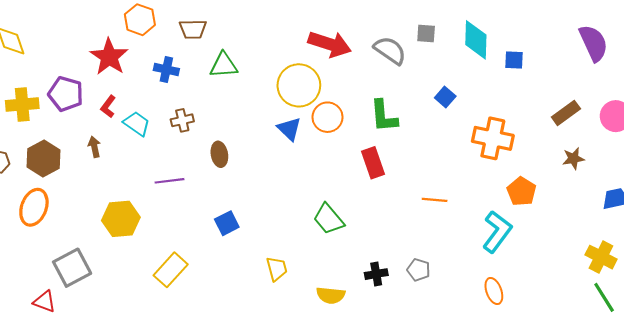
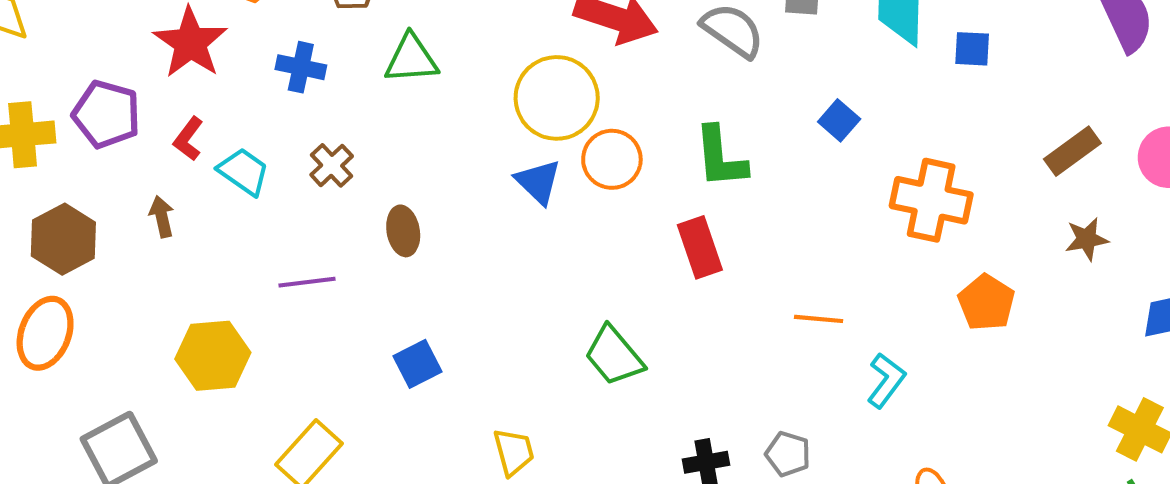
brown cross: (182, 120) -> (332, 165), turned -30
cyan L-shape: (497, 232) -> (886, 380), moved, size x0.7

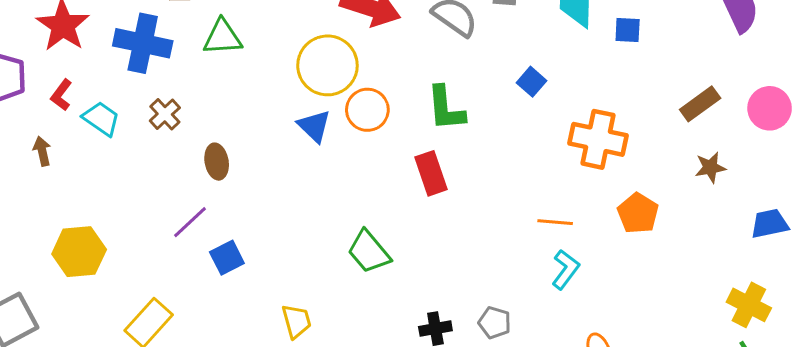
blue cross: (301, 67) -> (143, 43), size x1.6
purple line: (307, 282) -> (190, 222), moved, turned -36
orange line: (819, 319) -> (555, 222), moved

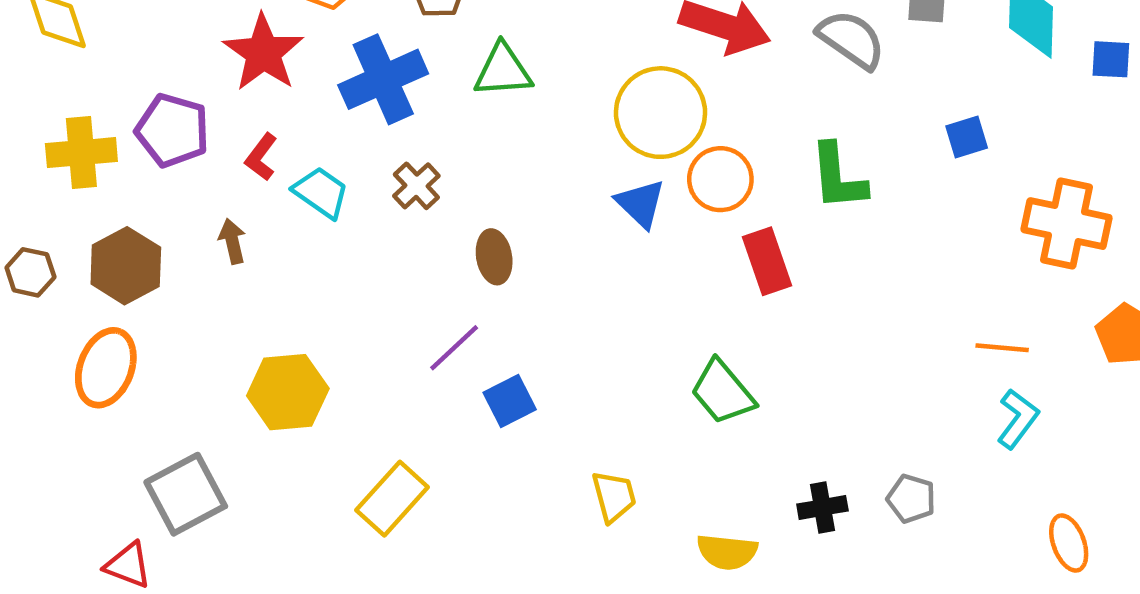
blue cross: (143, 43) -> (383, 79), turned -36
blue square: (531, 82) -> (967, 137), turned 32
red rectangle: (431, 173) -> (767, 261), moved

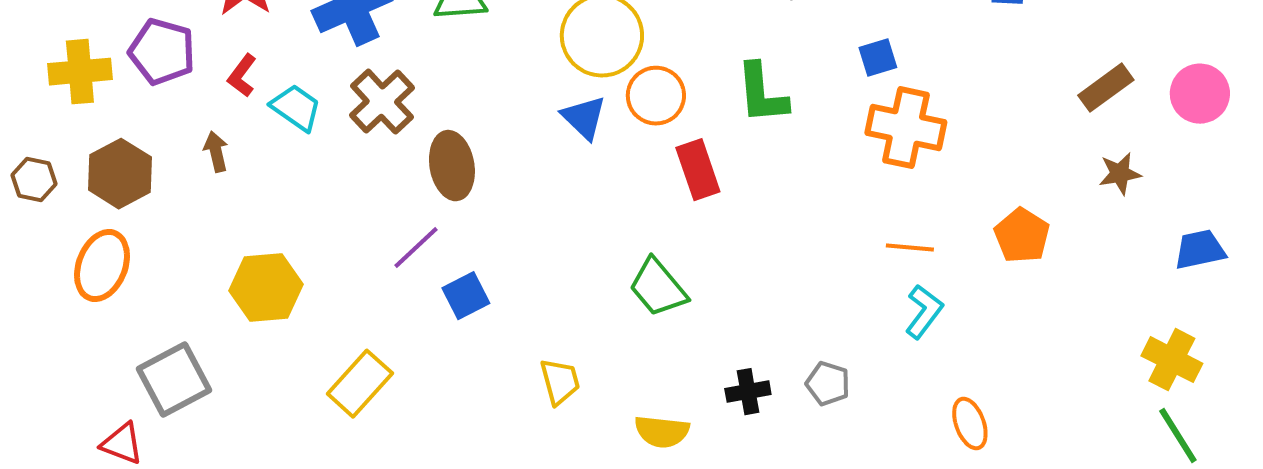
brown cross: (416, 186) -> (382, 102), size x1.5
orange cross: (1067, 224) -> (906, 128), moved
brown ellipse: (494, 257) -> (452, 166), size x1.4

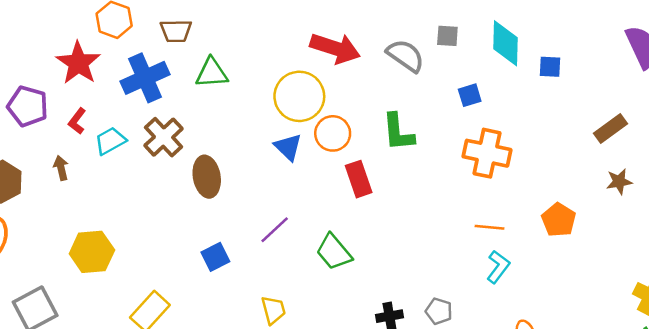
blue square: (878, 58) -> (470, 95), moved
cyan trapezoid: (296, 108) -> (110, 141), turned -64
purple line: (416, 248) -> (275, 230), moved

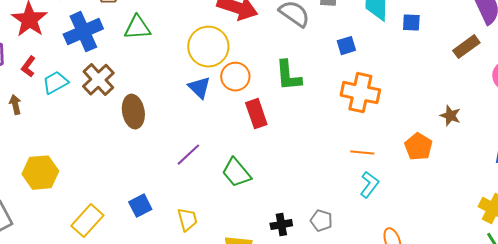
brown rectangle: (610, 128) -> (466, 47), moved
brown star: (619, 182) -> (450, 116), moved, turned 30
blue square: (215, 257) -> (140, 206), moved

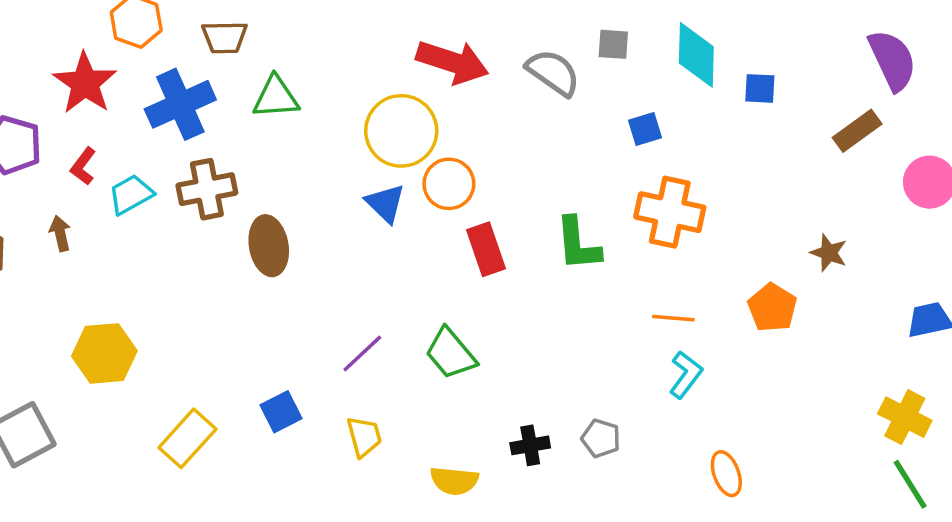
green L-shape: (288, 76) -> (578, 244), moved
brown cross: (98, 80) -> (207, 189), turned 32
purple line: (188, 155) -> (362, 353), moved

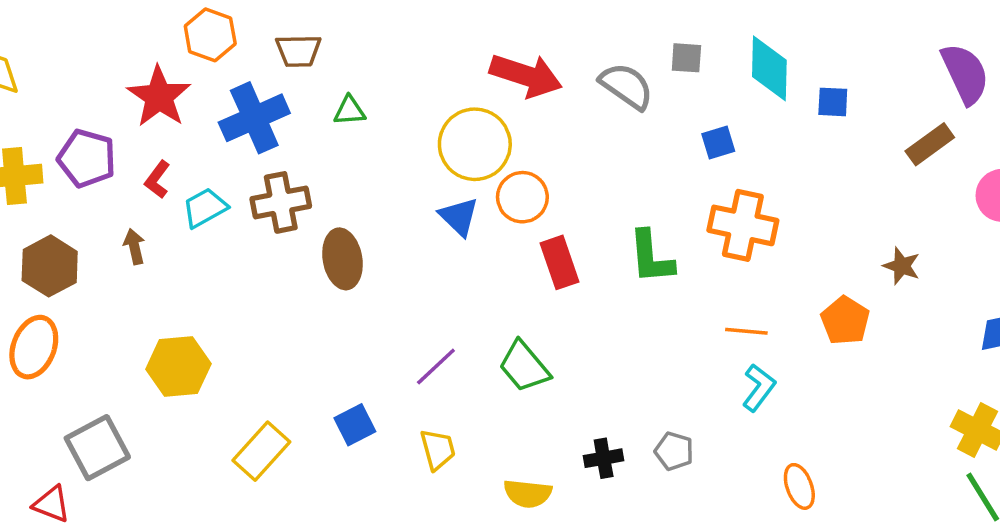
green triangle: (276, 97) -> (350, 111), size x0.7

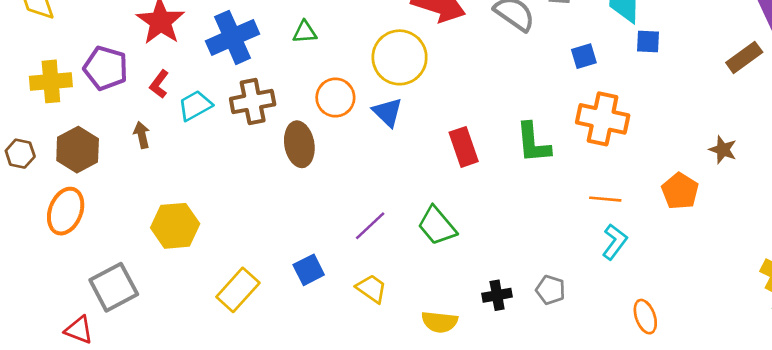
blue square: (833, 102) -> (648, 41), moved
orange circle: (522, 197) -> (335, 98), moved
yellow trapezoid: (438, 449) -> (371, 289), turned -40

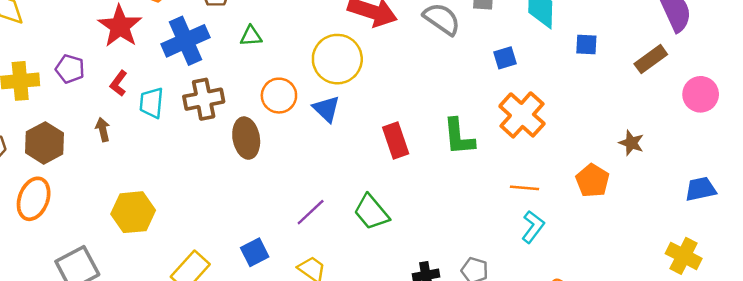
blue square: (648, 41) -> (586, 44), moved
purple pentagon: (106, 68) -> (70, 69), size x0.7
cyan trapezoid: (195, 106) -> (151, 103), turned -56
orange cross: (603, 119) -> (522, 115), turned 30

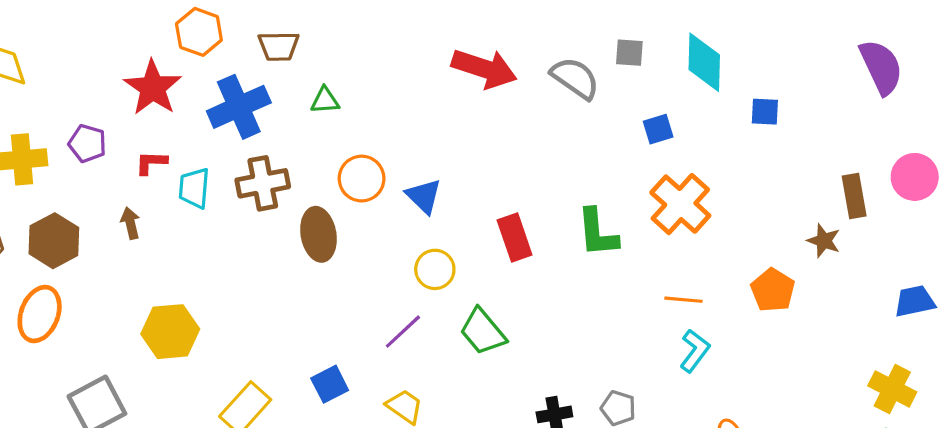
yellow circle: (337, 59) -> (435, 269), moved, size x0.6
brown rectangle: (651, 59) -> (854, 196), moved, turned -64
red L-shape: (119, 83) -> (151, 163), turned 55

